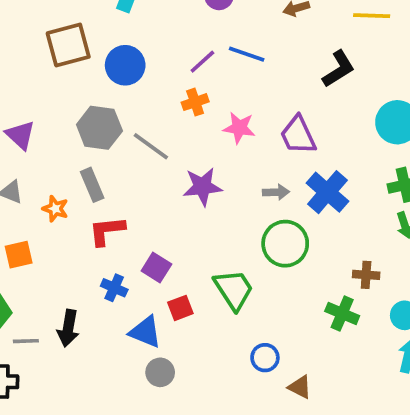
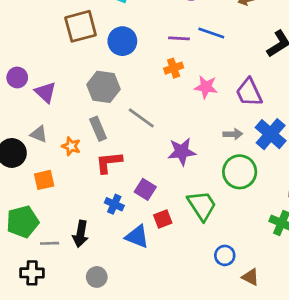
purple line: (202, 62) -> (179, 38), turned 45
gray line: (151, 146) -> (141, 118), moved
purple star: (202, 187) -> (182, 152), moved
gray circle: (160, 372) -> (97, 277), moved

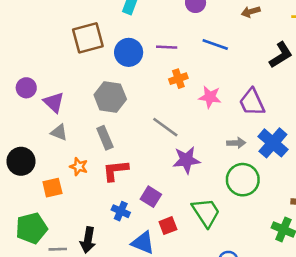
purple line: (179, 38) -> (167, 47), moved
gray line: (141, 118) -> (165, 127), moved
gray triangle: (39, 134) -> (59, 132), moved
orange star: (71, 146) -> (79, 167), moved

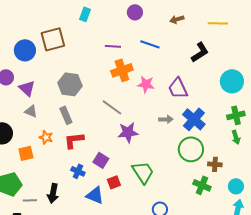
blue circle: (129, 52) -> (25, 50), moved
orange cross: (178, 79) -> (122, 70), size x1.5
green circle: (243, 180) -> (191, 149), moved

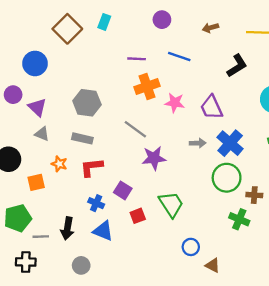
brown square: (53, 39) -> (67, 29), moved, turned -30
gray rectangle: (66, 115) -> (82, 138), turned -54
blue triangle: (95, 195) -> (103, 231), moved

